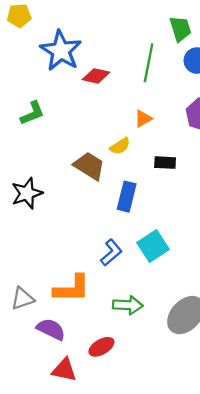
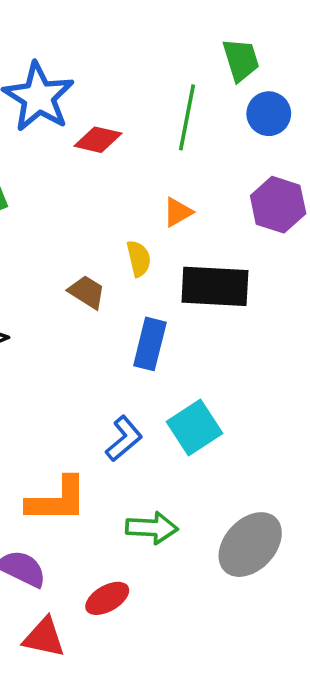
yellow semicircle: (120, 146) -> (139, 259), turned -70
black rectangle: (165, 163) -> (215, 286), size x1.8
brown trapezoid: (89, 166) -> (87, 292), size x0.7

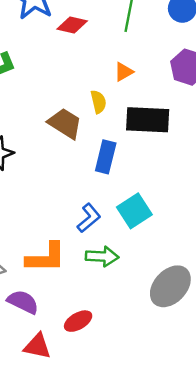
brown trapezoid: (87, 292) -> (65, 123), size x1.4
green arrow: (152, 528) -> (102, 256), moved

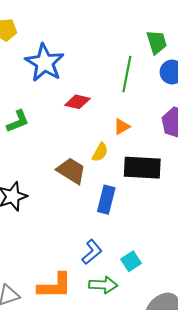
red diamond: (72, 25) -> (77, 102), moved
yellow semicircle: (98, 102) -> (100, 152), turned 42
cyan square: (134, 211) -> (131, 261), moved, size x0.7

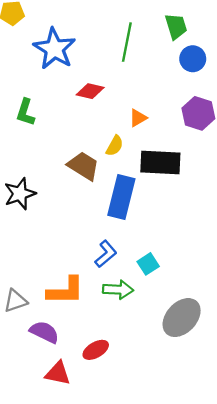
green line: (127, 74) -> (127, 42), moved
green L-shape: (18, 121) -> (25, 112), turned 130
blue rectangle: (106, 200) -> (121, 197), size x1.4

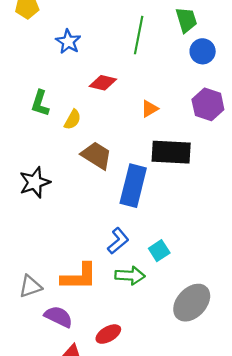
blue star: (54, 49) -> (68, 42), size x0.6
yellow semicircle: (115, 146) -> (73, 120), moved

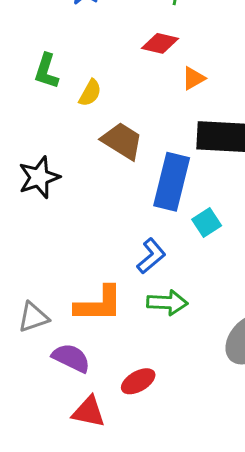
red diamond: (103, 83) -> (160, 43), moved
cyan square: (159, 251) -> (207, 223), moved

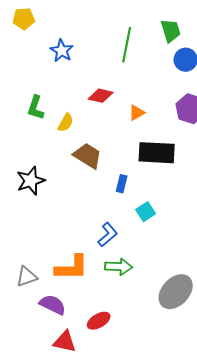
red diamond: (160, 43) -> (101, 96), moved
blue rectangle: (172, 182) -> (122, 184), size x0.5

